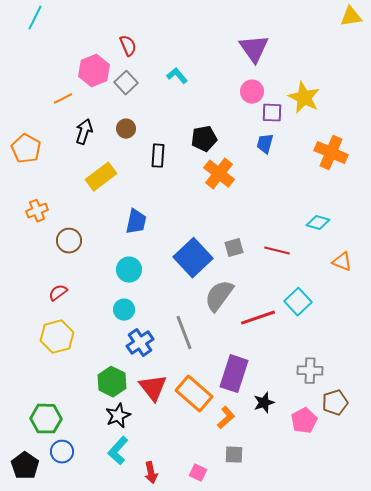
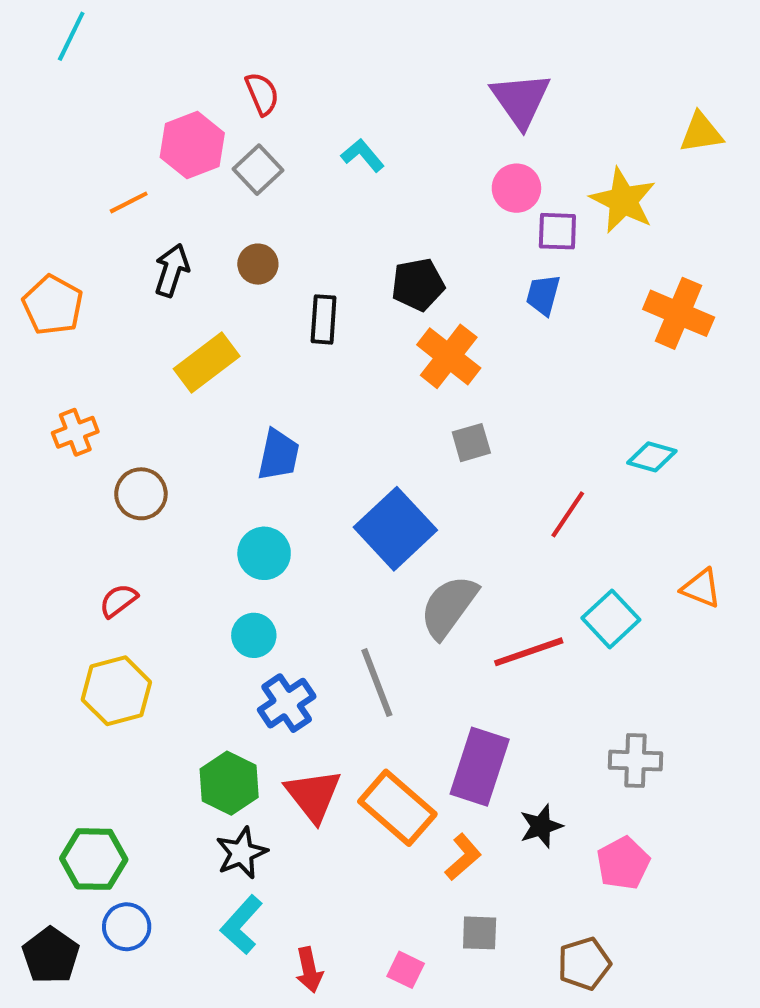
yellow triangle: (351, 17) -> (701, 133), moved
gray square: (234, 248) -> (471, 443), moved
red line: (277, 251) -> (568, 514), turned -70
orange triangle: (342, 262) -> (701, 588), moved
brown pentagon: (335, 403) -> (584, 964), moved

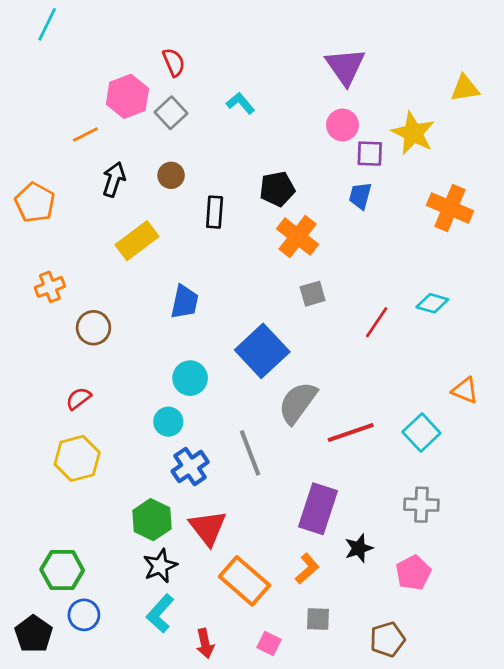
red line: (568, 514) -> (377, 322), moved
cyan circle: (264, 553) -> (190, 378), moved
cyan square: (611, 619) -> (421, 433), moved
orange rectangle: (397, 808) -> (245, 581), moved

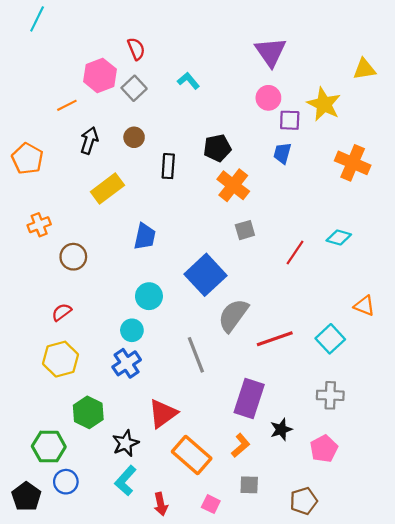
blue cross: (190, 467) -> (127, 363), moved
green hexagon: (152, 520) -> (88, 412), moved
red triangle: (208, 528) -> (163, 413), turned 32

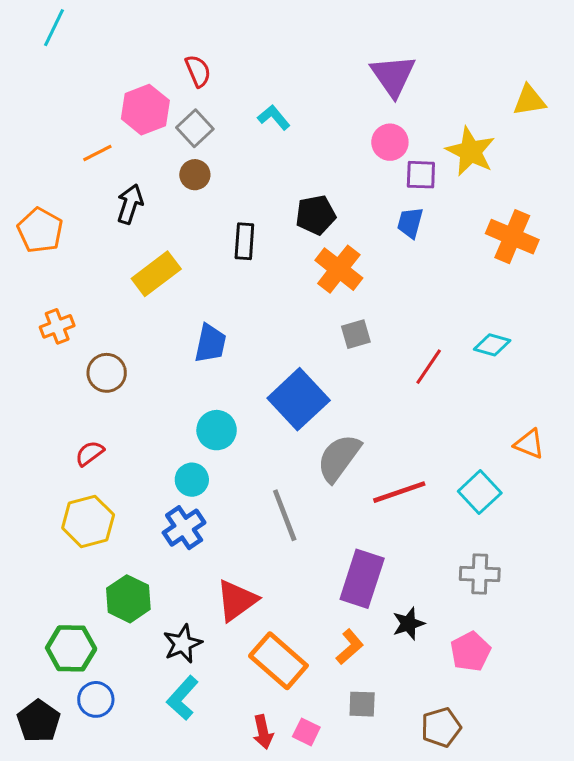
brown circle: (134, 137) -> (195, 175), moved
red arrow: (161, 504) -> (263, 732), moved

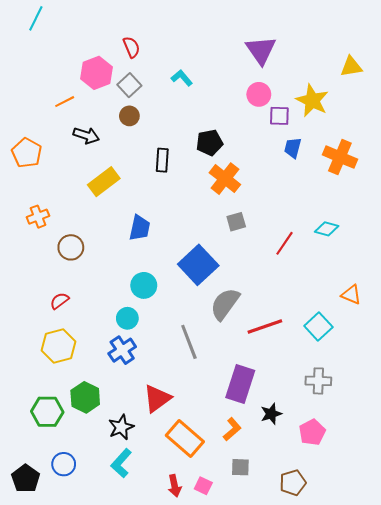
black arrow: (130, 204) -> (86, 135), turned 90
blue trapezoid: (410, 223) -> (293, 148), moved
green hexagon: (71, 648) -> (47, 412), moved

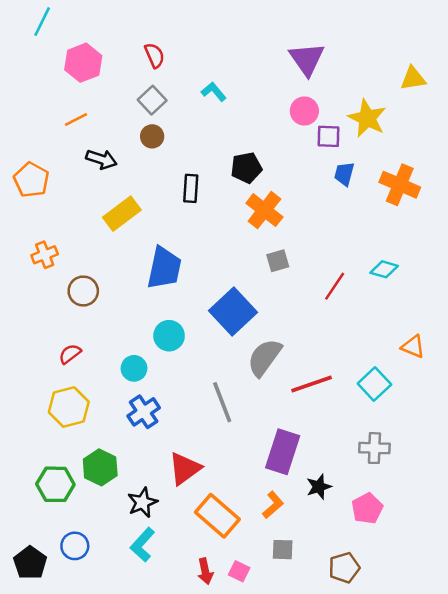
pink hexagon: (97, 73) -> (83, 63), moved
blue trapezoid: (140, 228) -> (164, 268), size x1.4
cyan circle: (127, 318) -> (134, 368), moved

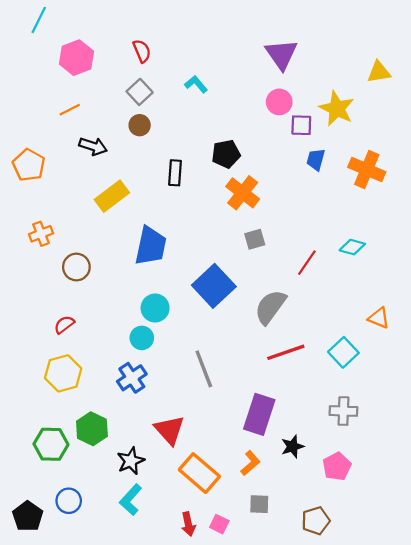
gray semicircle: (264, 357) -> (270, 307), moved
cyan circle: (134, 368) -> (142, 338), moved
red triangle: (185, 469) -> (169, 430), turned -36

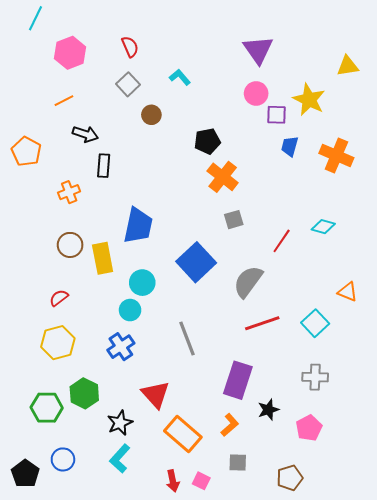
brown circle: (140, 125) -> (151, 115), moved
black rectangle: (175, 173) -> (104, 166), moved
yellow rectangle: (112, 196) -> (103, 258), moved, turned -64
orange cross: (41, 234) -> (69, 192), moved

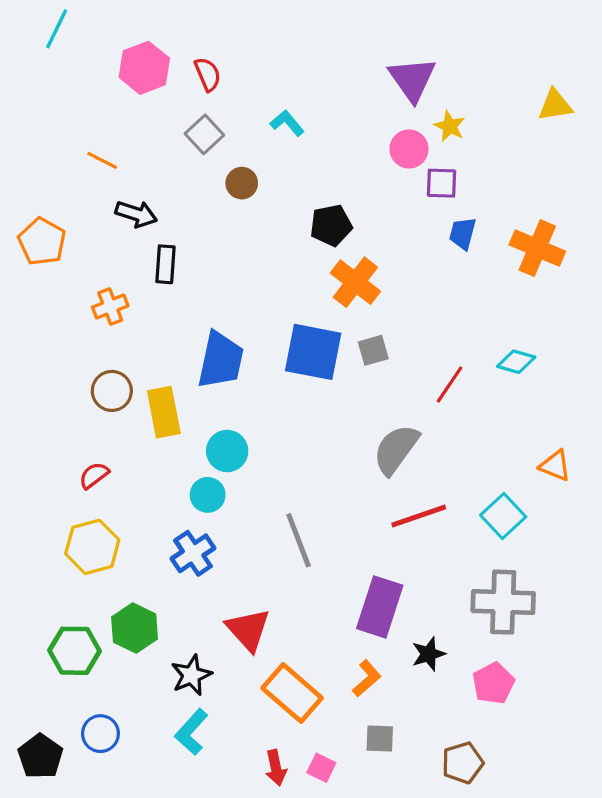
pink hexagon: (70, 53) -> (144, 68), moved
yellow star: (309, 100) -> (450, 126), moved, size x0.6
orange line: (64, 101) -> (102, 160), turned 54
blue square: (196, 262) -> (313, 352), moved, turned -36
gray cross: (315, 377) -> (503, 602), size x1.5

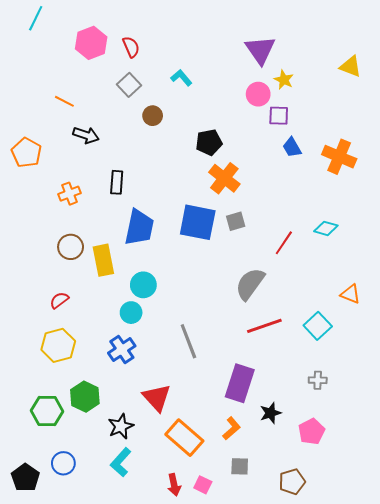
yellow triangle: (555, 105) -> (350, 66), turned 30
blue trapezoid: (463, 233) -> (292, 147), turned -45
black rectangle: (165, 264) -> (117, 182), moved
gray cross: (503, 602) -> (318, 380), size x0.5

